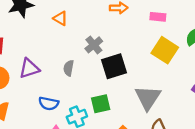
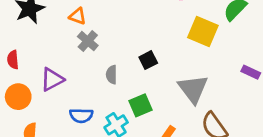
gray cross: (94, 45) -> (88, 41), moved
black square: (114, 66) -> (148, 60), size x0.6
gray semicircle: (69, 68) -> (112, 75), moved

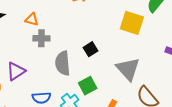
gray cross: (88, 41) -> (41, 38), turned -35
gray semicircle: (112, 75) -> (63, 63), size x1.6

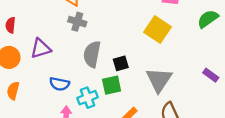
yellow square: (132, 23) -> (157, 30), moved
black square: (91, 49) -> (121, 63), moved

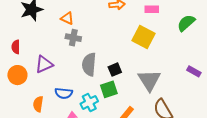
orange semicircle: (13, 91) -> (38, 104), moved

